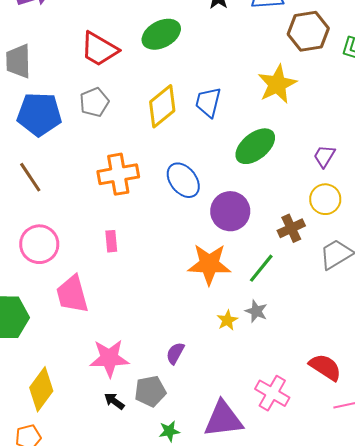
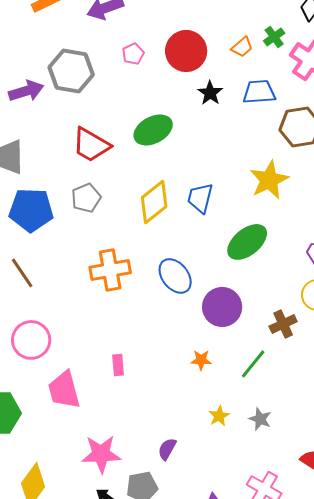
pink rectangle: (111, 241) -> (118, 365), moved
orange star: (209, 264) -> (201, 360), size x0.5
gray star: (256, 311) -> (260, 419), moved

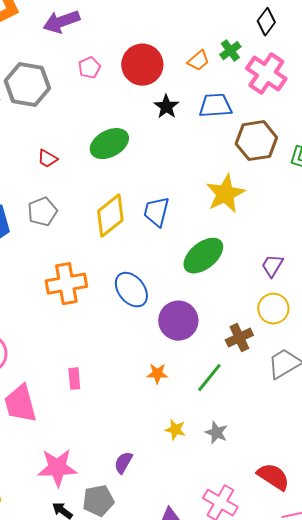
red trapezoid: (91, 145) -> (47, 159), size x0.5
yellow star: (219, 416) -> (175, 430), turned -30

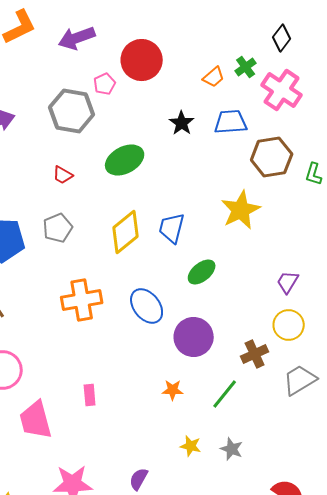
red circle: (142, 65) -> (142, 60), moved
gray hexagon: (27, 85) -> (72, 111), moved
green ellipse: (203, 256) -> (202, 272), moved, size x0.7

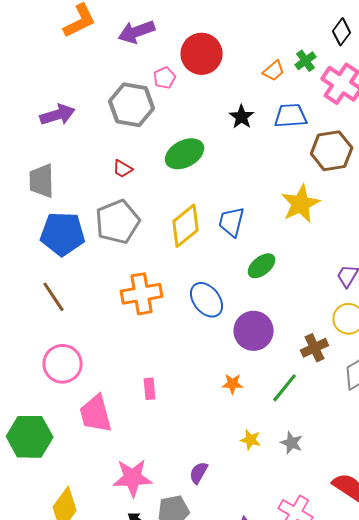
gray pentagon: (58, 228) -> (118, 222), size x1.5

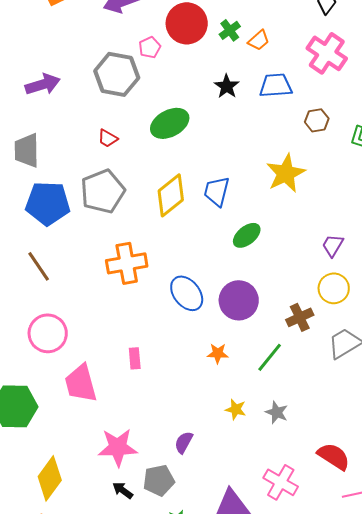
green cross: (306, 61) -> (230, 30), moved
brown hexagon: (332, 151) -> (317, 120), size x0.6
blue ellipse: (207, 300) -> (187, 293), moved

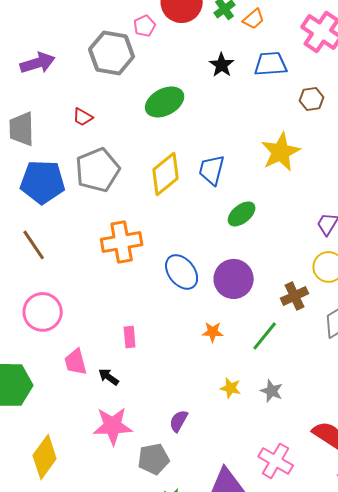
red trapezoid: (108, 138) -> (83, 117), moved
pink trapezoid: (81, 383) -> (76, 362), size x0.7
black arrow: (123, 490) -> (109, 377), moved

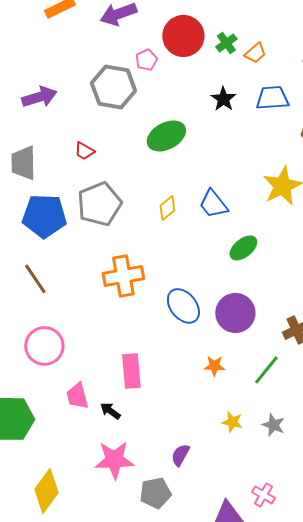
blue trapezoid: (212, 170) -> (213, 204), turned -52
yellow diamond: (166, 174) -> (167, 208), size x0.6
pink rectangle: (130, 337) -> (131, 371), size x1.6
pink cross: (276, 461) -> (263, 495), moved, size x0.7

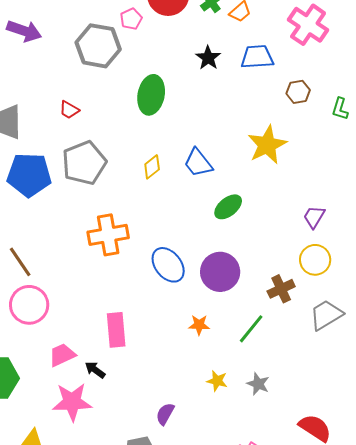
purple arrow: (39, 97) -> (24, 31), moved, turned 36
green ellipse: (166, 136) -> (151, 95), turned -51
brown line: (35, 279) -> (20, 262), moved
pink trapezoid: (77, 396) -> (62, 355), turned 80
pink star: (114, 460) -> (72, 402), moved

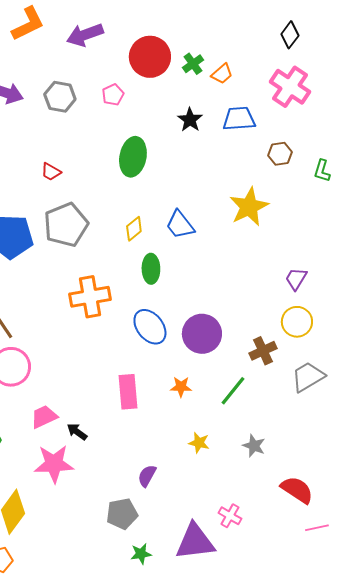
pink pentagon: (131, 19) -> (113, 95), moved
gray hexagon: (98, 46) -> (60, 97), moved, size x0.7
green ellipse: (228, 207) -> (151, 269), moved, turned -52
pink rectangle: (116, 330) -> (128, 392), moved
gray star: (258, 384) -> (254, 446), moved

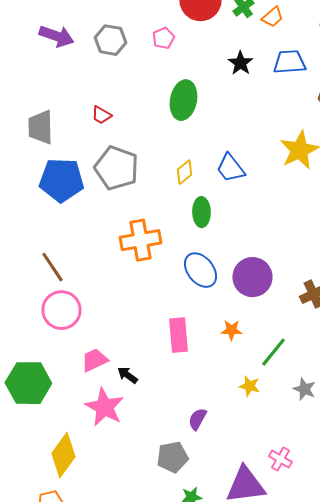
gray pentagon: (66, 225) -> (116, 168), turned -30
green line: (233, 391) -> (273, 352), moved
pink star: (54, 464) -> (104, 407), turned 30

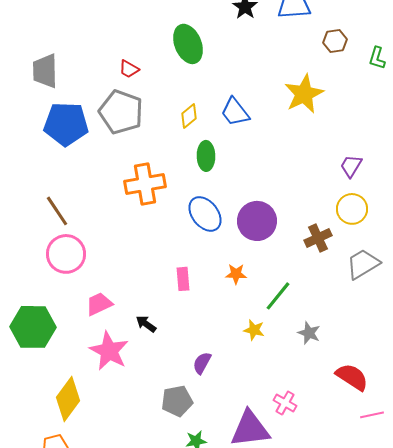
green ellipse: (183, 100) -> (188, 44), turned -33
red trapezoid: (101, 115) -> (129, 69), moved
pink rectangle: (178, 335) -> (183, 279), size x0.7
black arrow: (127, 375) -> (146, 324), moved

